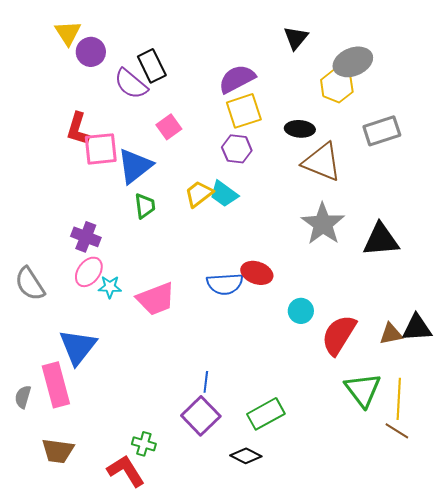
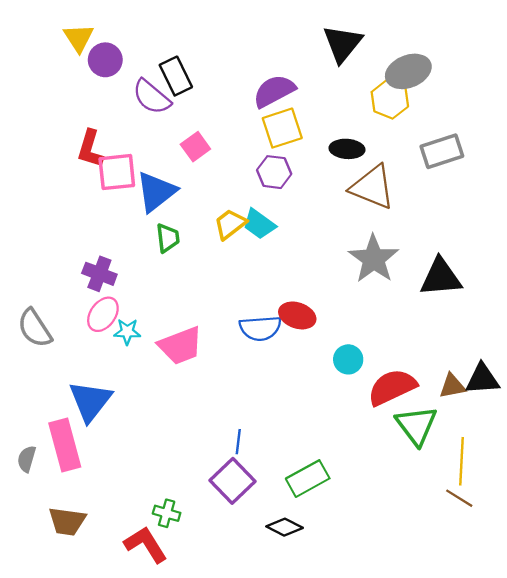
black triangle: (296, 38) -> (342, 44), size x1.4
red semicircle: (339, 335) -> (392, 387), turned 33
green triangle: (363, 390) -> (416, 425), moved

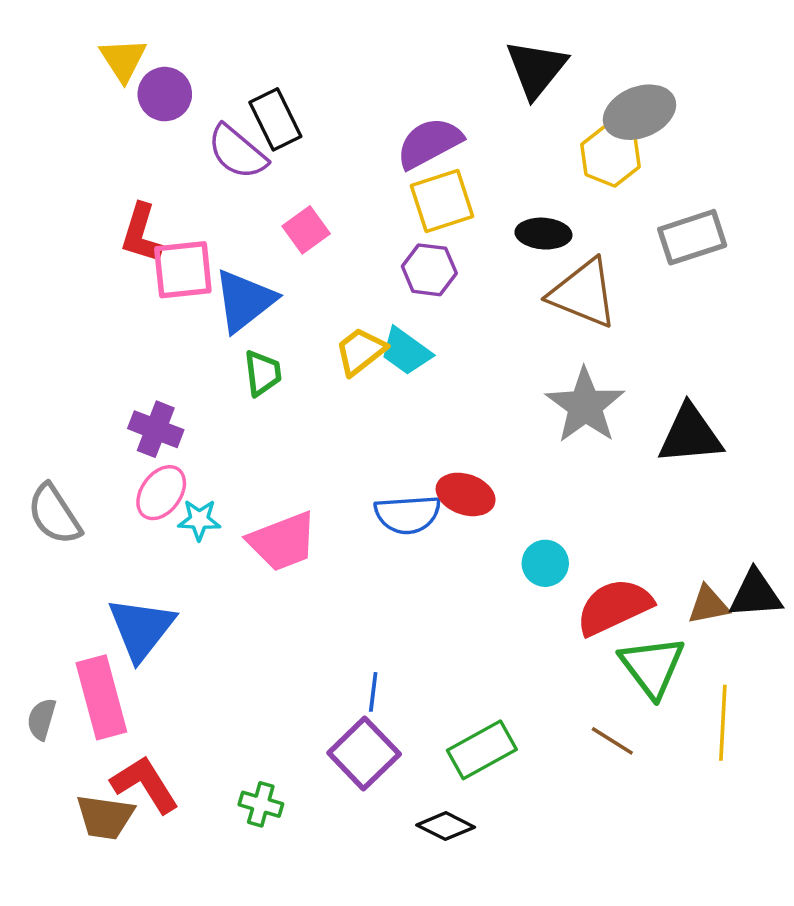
brown line: (459, 498) -> (612, 741), moved
red L-shape: (146, 544) -> (145, 784), moved

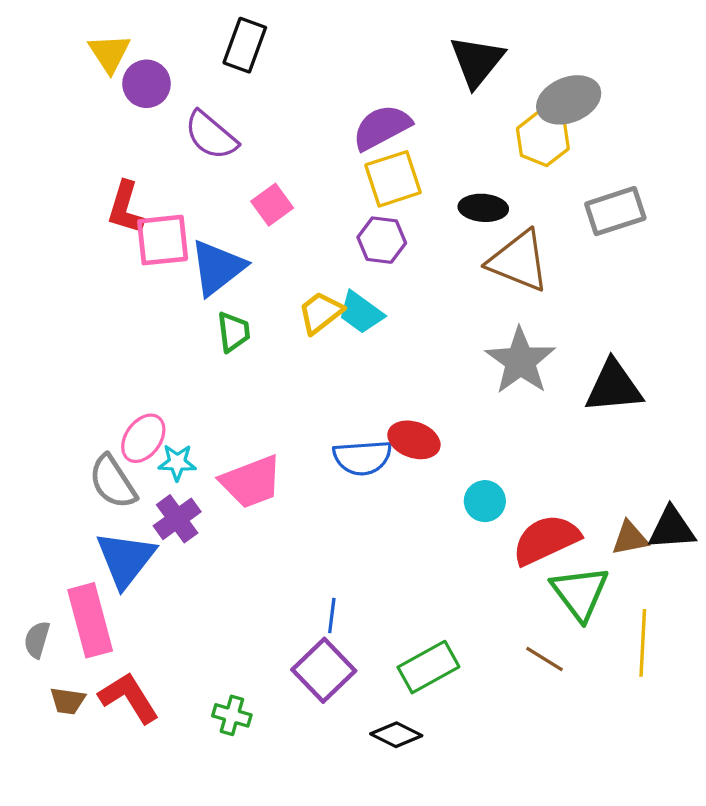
black rectangle: (275, 119) -> (245, 45), moved, turned 46
purple cross: (156, 429) -> (177, 519), moved, turned 33
gray semicircle: (54, 514) -> (113, 482), moved
brown trapezoid: (105, 817) -> (68, 701), moved, size x0.7

